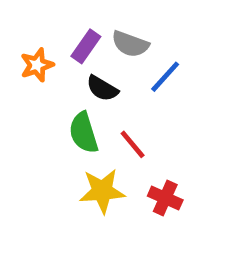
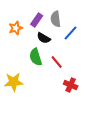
gray semicircle: (130, 44) -> (56, 19), turned 63
yellow star: (102, 191) -> (14, 82), moved

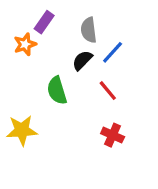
purple rectangle: (37, 20) -> (44, 22), moved
black semicircle: (44, 38) -> (82, 60), moved, turned 104
red line: (57, 62) -> (108, 91), moved

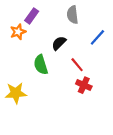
gray semicircle: (89, 30) -> (72, 15), moved
blue line: (113, 52) -> (97, 37), moved
red cross: (113, 135) -> (84, 85), moved

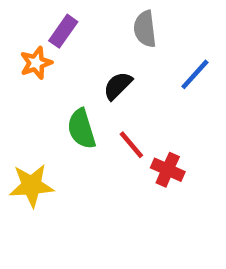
red line: (77, 65) -> (131, 145), moved

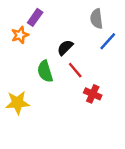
gray semicircle: (145, 29) -> (96, 19), moved
red line: (131, 145) -> (75, 70), moved

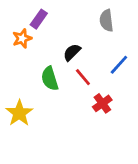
blue line: (108, 41) -> (119, 65), moved
red cross: (93, 94) -> (102, 103), turned 30
yellow star: (17, 103) -> (19, 113), turned -30

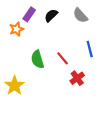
gray semicircle: (106, 20) -> (80, 15), turned -35
black semicircle: (72, 52) -> (51, 15), moved
blue line: (119, 65) -> (90, 49), turned -56

